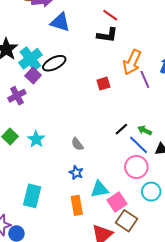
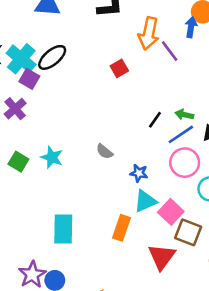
blue line: (139, 145) -> (181, 134), turned -65
blue star: (76, 173) -> (139, 173), moved
orange rectangle: (77, 205) -> (122, 228), turned 42

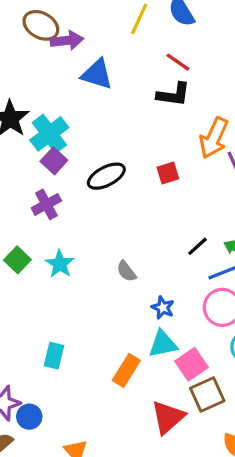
black ellipse: (52, 57) -> (106, 176), moved
purple cross: (15, 109) -> (46, 204), moved
cyan rectangle: (63, 229) -> (54, 356), size x0.7
brown square: (188, 232) -> (207, 394), turned 32

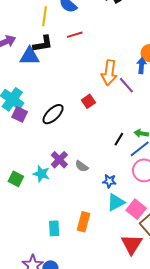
red line: (178, 62) -> (75, 35), turned -35
black L-shape: (173, 94) -> (43, 44), moved
purple cross: (46, 204) -> (59, 160), moved
orange rectangle: (126, 370) -> (83, 222), moved

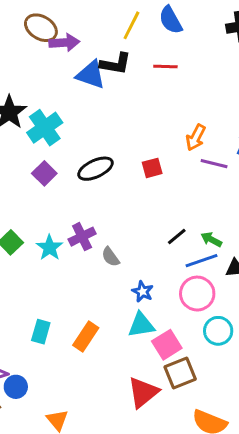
orange arrow: (109, 73) -> (196, 137), size x0.7
purple line: (126, 85) -> (214, 164), turned -54
purple square: (20, 114) -> (44, 173), moved

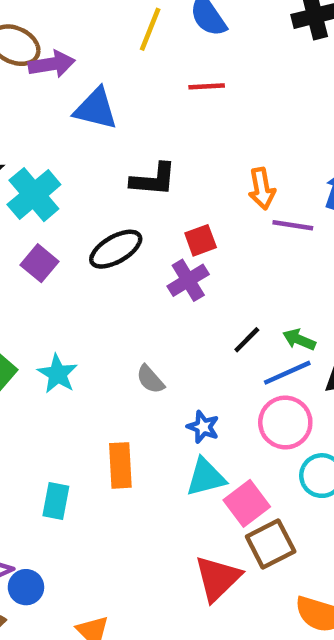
black L-shape: (116, 64) -> (153, 180), moved
orange arrow: (196, 137) -> (262, 189), turned -32
purple cross: (82, 237) -> (188, 280), moved
orange rectangle: (86, 336) -> (120, 465), moved, turned -32

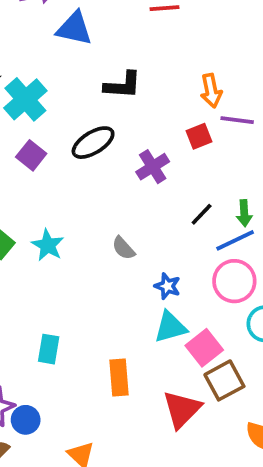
red square: (201, 240) -> (199, 136), moved
green arrow: (299, 340) -> (244, 213), turned -115
orange rectangle: (120, 465) -> (119, 378), moved

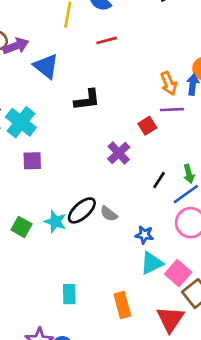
blue triangle: (74, 28) -> (46, 66), turned 36
orange arrow: (211, 91) -> (169, 83), moved
black ellipse: (93, 143) -> (82, 210), moved
purple square: (31, 155) -> (32, 161), turned -30

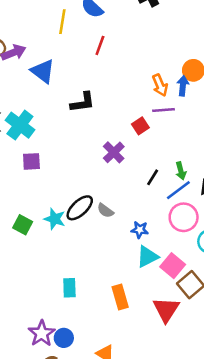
red line: (107, 40) -> (100, 45), turned -54

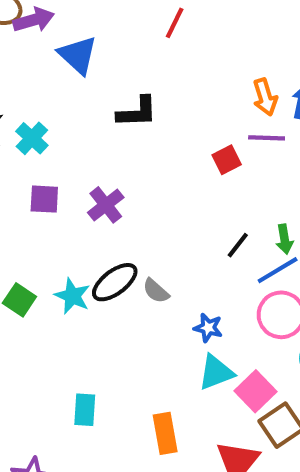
cyan cross: (20, 125) -> (32, 138), size x0.7
purple cross: (114, 152) -> (106, 205), moved

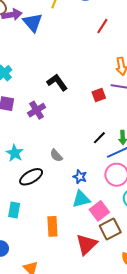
red line: (175, 23) -> (102, 26), moved
blue triangle: (78, 55) -> (33, 22), moved
black L-shape: (137, 112) -> (57, 82), moved, turned -130
black ellipse: (115, 282) -> (31, 177), moved

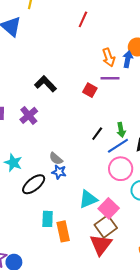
red square: (99, 95) -> (90, 90), turned -32
blue star: (80, 177) -> (59, 172), moved
cyan rectangle: (14, 210) -> (48, 219), moved
brown square: (110, 229) -> (106, 226), moved

